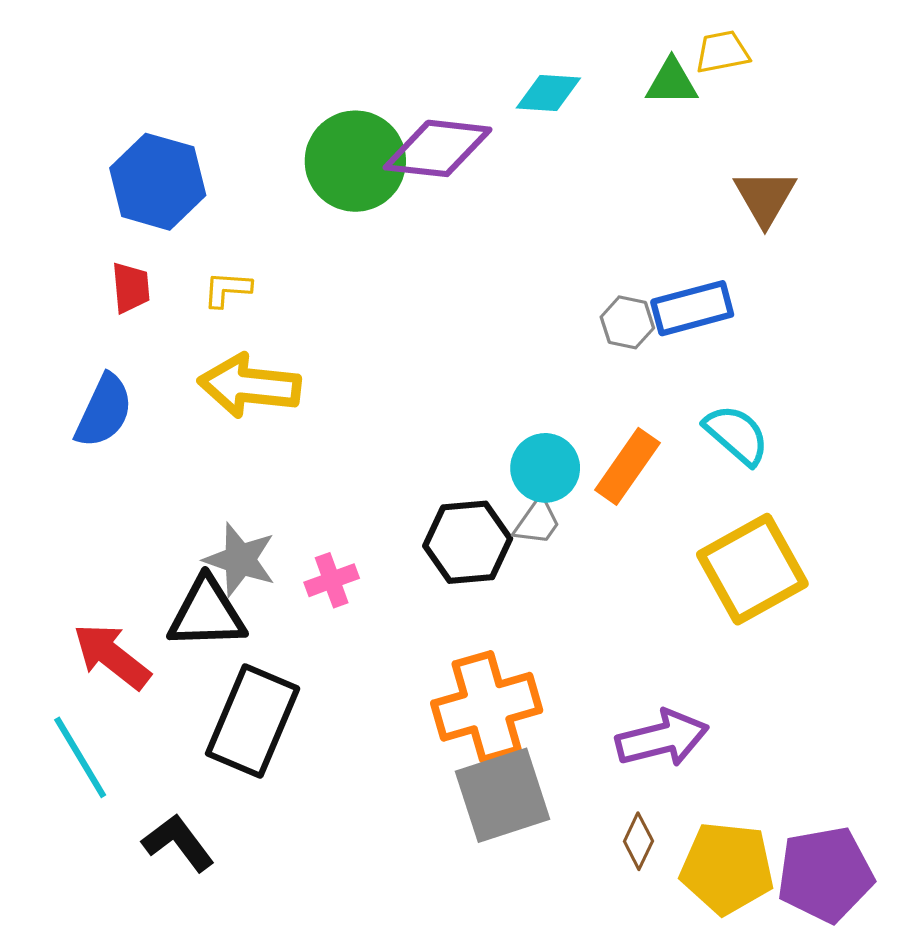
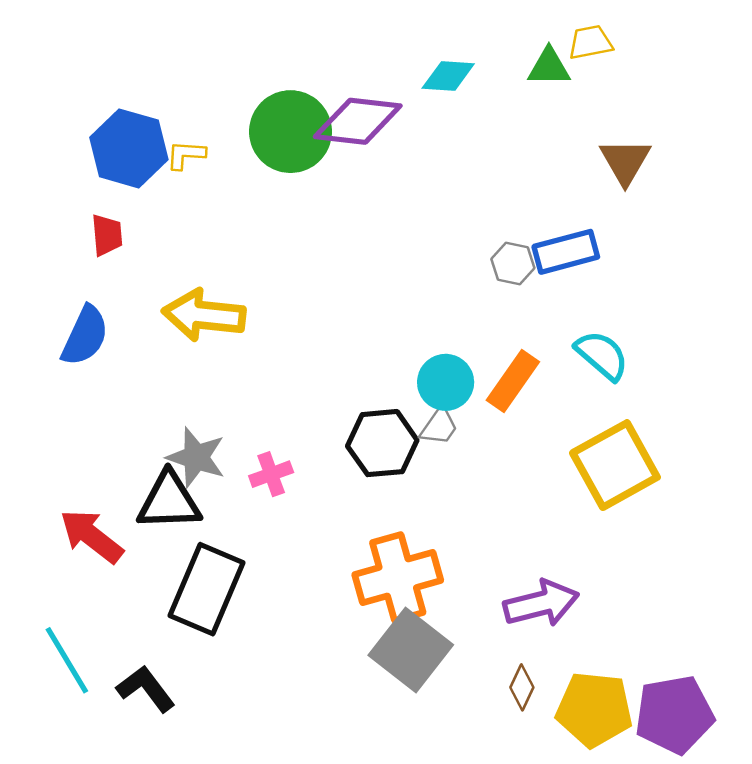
yellow L-shape: (227, 289) -> (186, 155), moved
cyan line: (80, 757) -> (67, 660), moved
gray square: (502, 795) -> (411, 650), turned -34

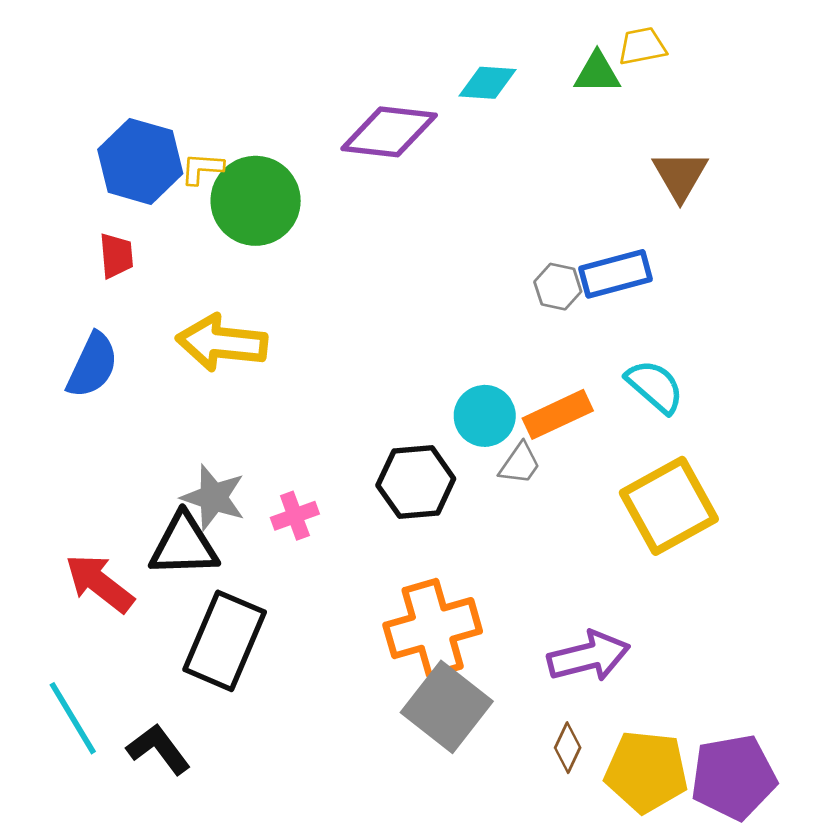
green circle: (290, 132) -> (256, 201), moved
orange rectangle: (513, 381) -> (558, 414), turned 30
gray trapezoid: (439, 426) -> (520, 464), moved

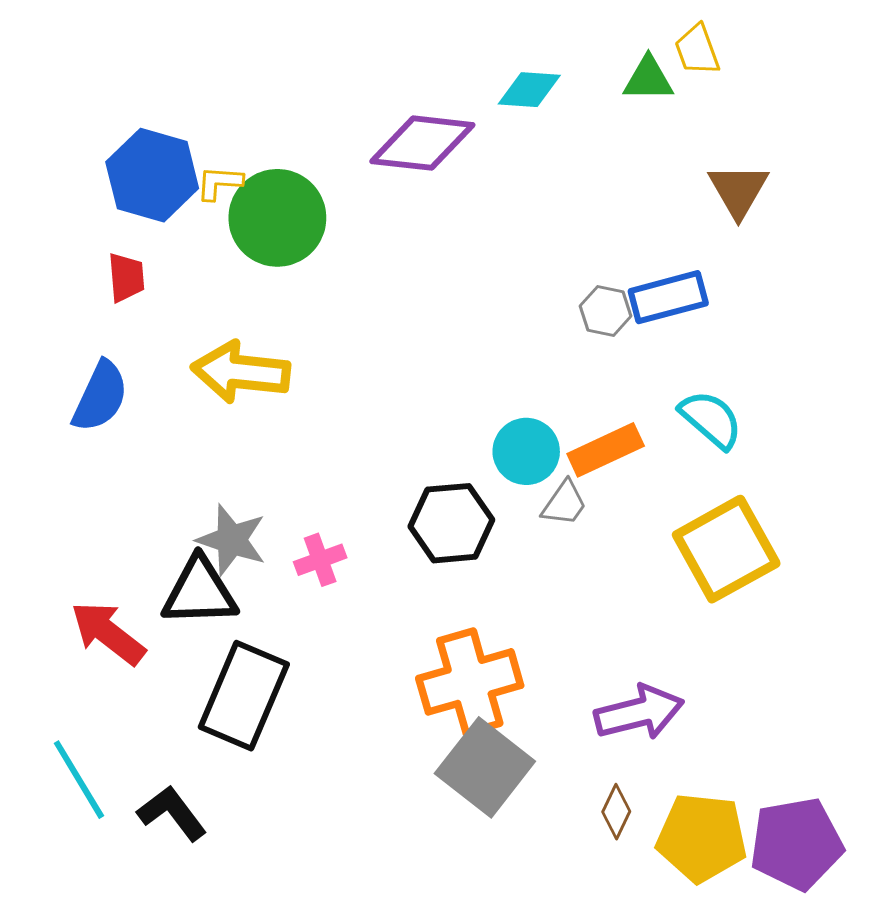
yellow trapezoid: (642, 46) -> (697, 50), turned -99

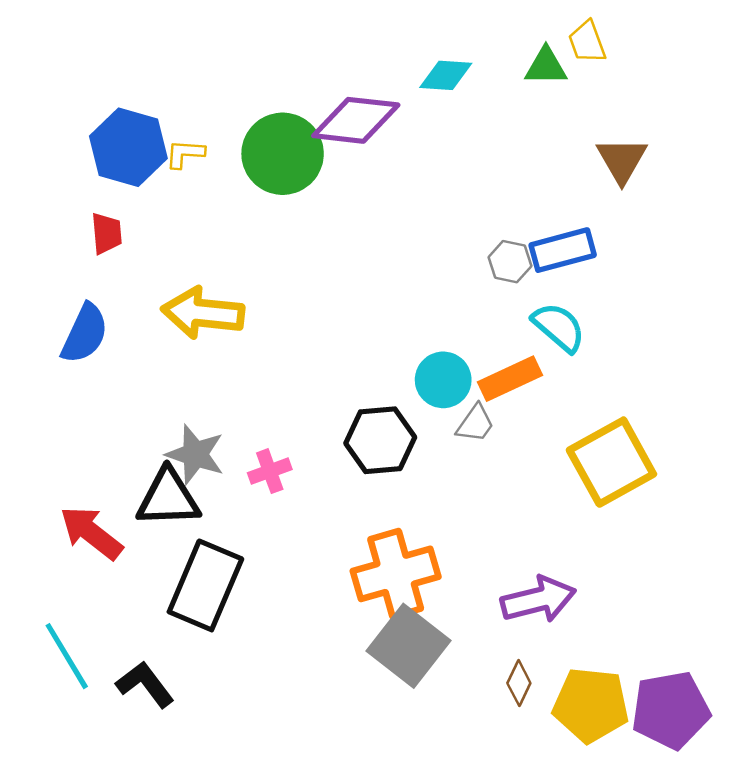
green circle: (277, 218) -> (283, 154), moved
cyan semicircle: (711, 419) -> (559, 327), moved

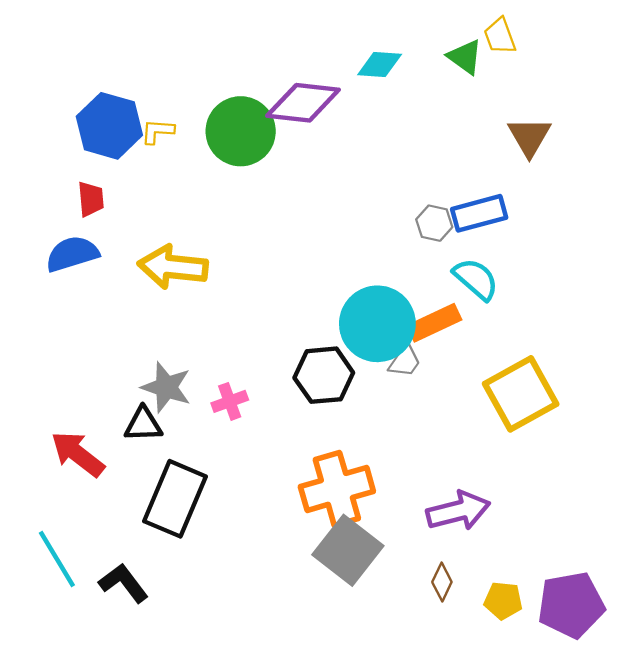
green triangle: (546, 66) -> (465, 57), turned 36
blue semicircle: (85, 334) -> (72, 254), moved, turned -132
cyan circle: (443, 380) -> (377, 324), size x1.6
black triangle: (168, 498) -> (143, 424), size x0.7
yellow pentagon: (591, 705) -> (503, 601), size x0.6

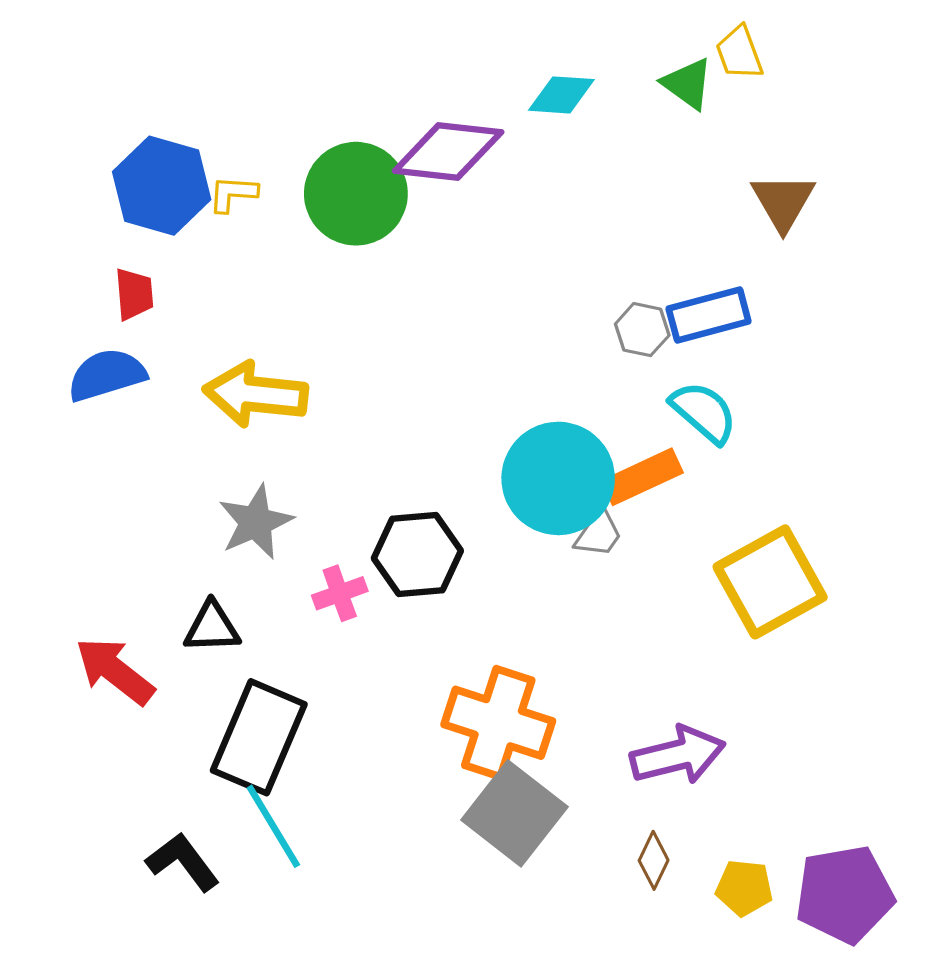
black hexagon: (324, 375) -> (417, 554), moved
gray star: (166, 387) -> (256, 522), moved, turned 30
orange cross: (337, 489) -> (498, 723), turned 34
cyan line: (57, 559) -> (273, 826), moved

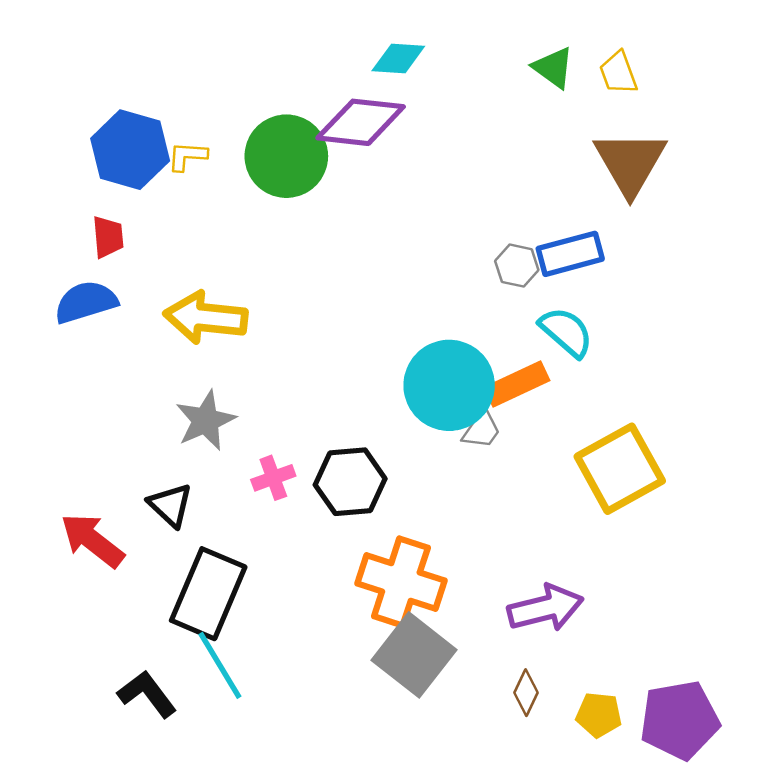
yellow trapezoid: (739, 53) -> (618, 73), moved
cyan diamond: (561, 95) -> (398, 58), moved
brown triangle: (783, 202) -> (630, 163), size x1.4
black hexagon: (417, 554) -> (350, 482), moved
black triangle: (212, 627) -> (170, 505), turned 45

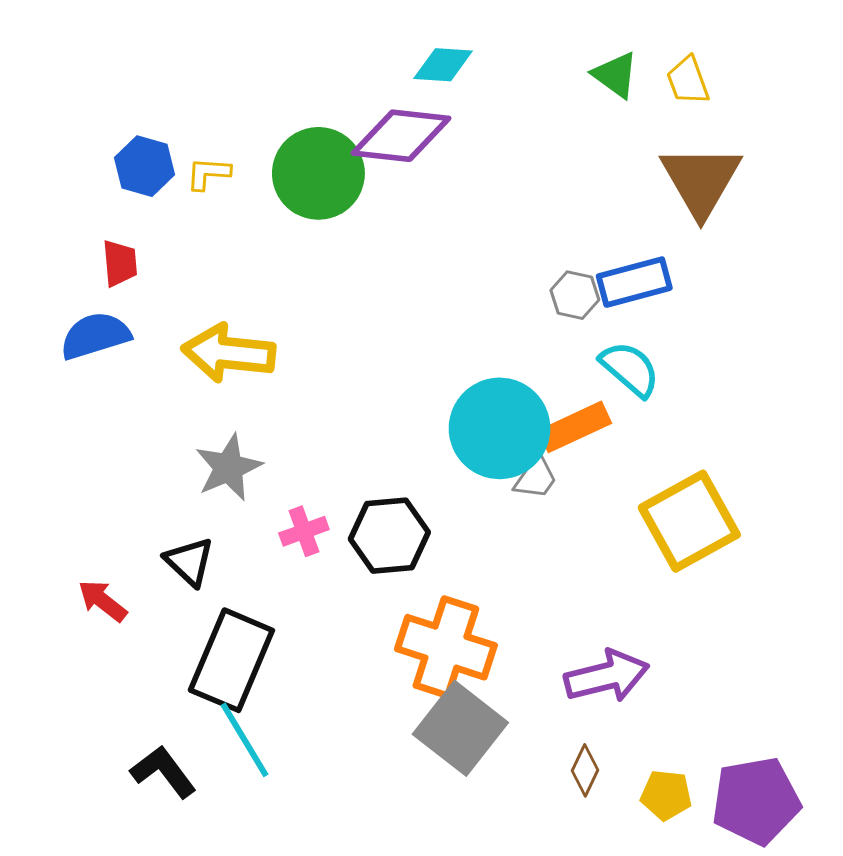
blue hexagon: (130, 150) -> (145, 166), size x0.7
red arrow: (92, 540) -> (103, 601), size x0.7

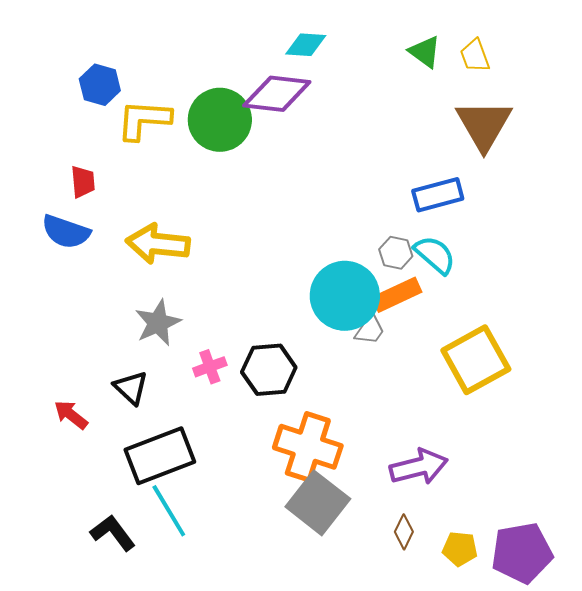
blue hexagon: (145, 166) -> (100, 85), moved
yellow L-shape: (208, 173) -> (144, 120), size x1.8
gray hexagon: (575, 295) -> (396, 253), moved
blue semicircle: (95, 336) -> (66, 232), turned -144
black rectangle: (231, 660) -> (160, 456), turned 46

